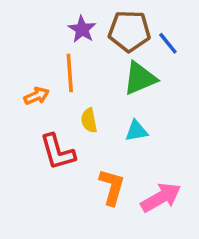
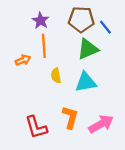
purple star: (82, 29) -> (41, 21), moved
cyan triangle: (136, 131) -> (86, 82), size x1.5
red L-shape: (58, 152) -> (36, 127), moved

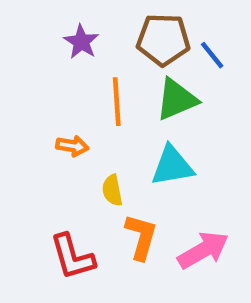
orange line: (44, 46) -> (117, 102), moved
orange arrow: (23, 60) -> (72, 146), moved, turned 32
yellow semicircle: (56, 76) -> (112, 190), moved

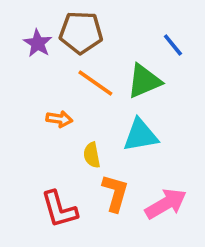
brown pentagon: (163, 40) -> (81, 32), moved
purple star: (81, 42) -> (38, 43), moved
orange line: (117, 102) -> (95, 83), turned -51

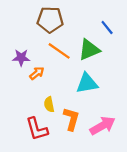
purple star: (38, 43) -> (21, 58), moved, turned -30
orange arrow: (59, 119) -> (37, 73), turned -48
yellow semicircle: (92, 155) -> (49, 104), moved

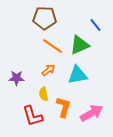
purple star: (21, 58) -> (17, 78), moved
orange arrow: (37, 73) -> (49, 70), moved

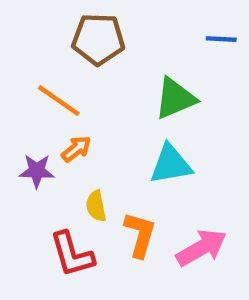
blue line: (96, 25) -> (221, 39), moved, turned -48
orange line: (53, 46) -> (59, 101), moved
orange arrow: (49, 70) -> (76, 149), moved

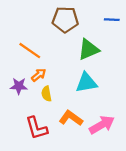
brown pentagon: (98, 39) -> (65, 20), moved
yellow semicircle: (96, 206) -> (46, 94), moved
orange L-shape: (140, 235) -> (71, 118), turned -70

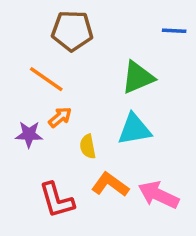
brown pentagon: (65, 20) -> (72, 31), moved
yellow semicircle: (46, 94) -> (88, 147), moved
pink arrow: (102, 125) -> (159, 195), turned -125

